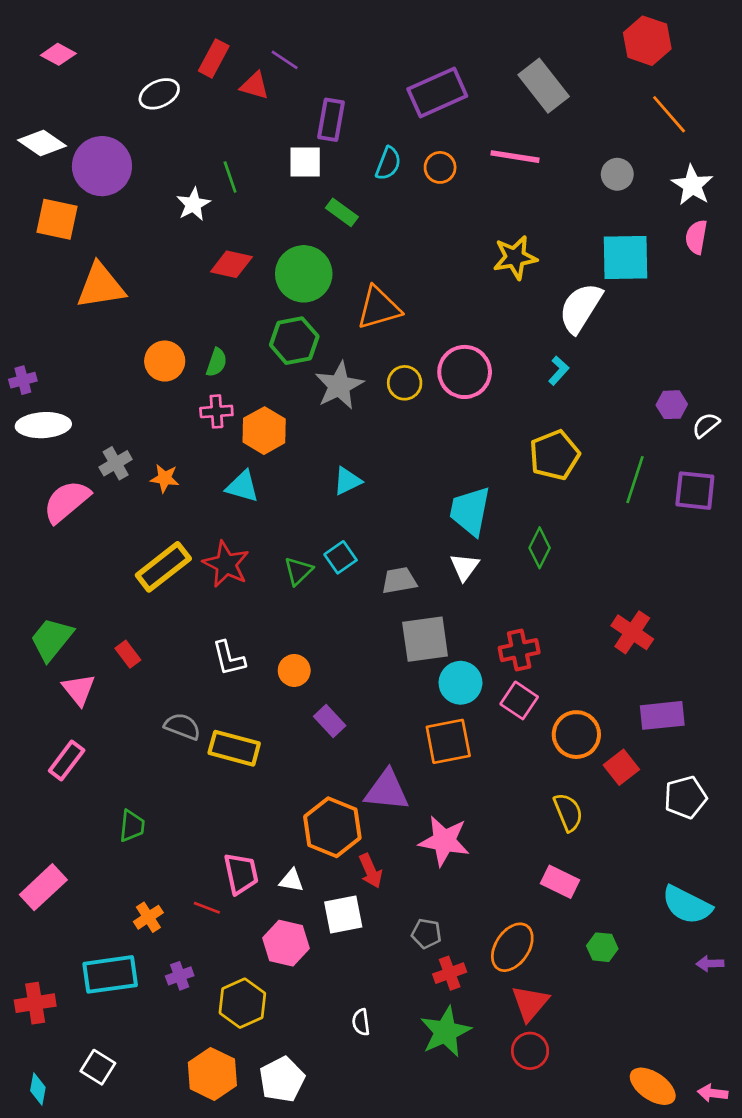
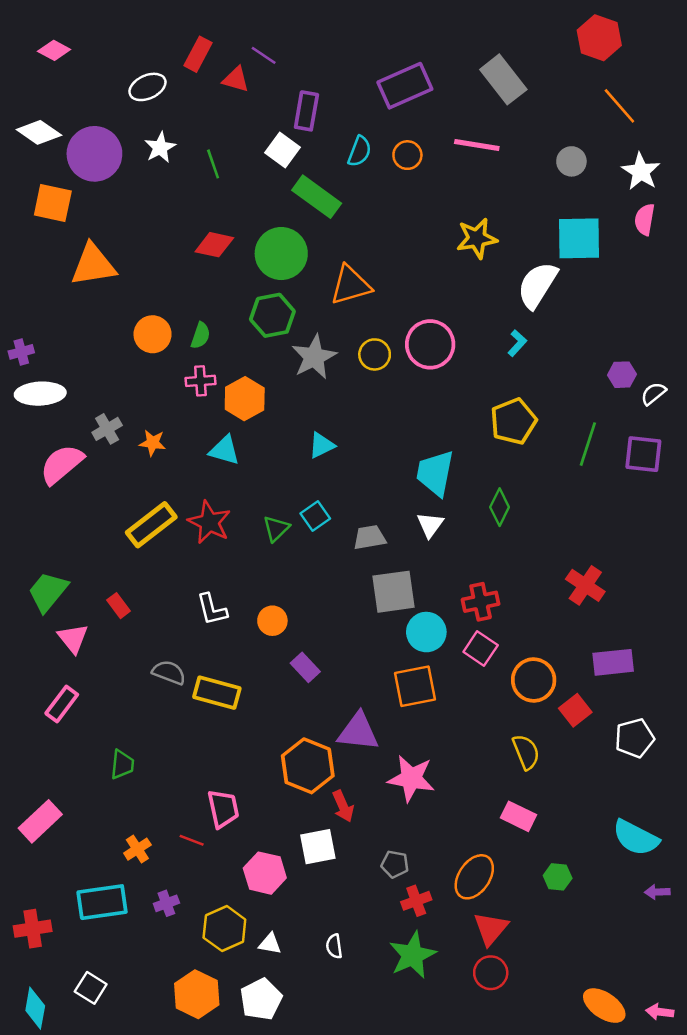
white square: (305, 162) -> (282, 150), turned 36
white star: (193, 204) -> (160, 148), moved
green rectangle: (342, 212) -> (317, 197), size x1.6
white triangle: (291, 880) -> (270, 944), moved
cyan diamond: (38, 1089) -> (35, 1008), size x1.4

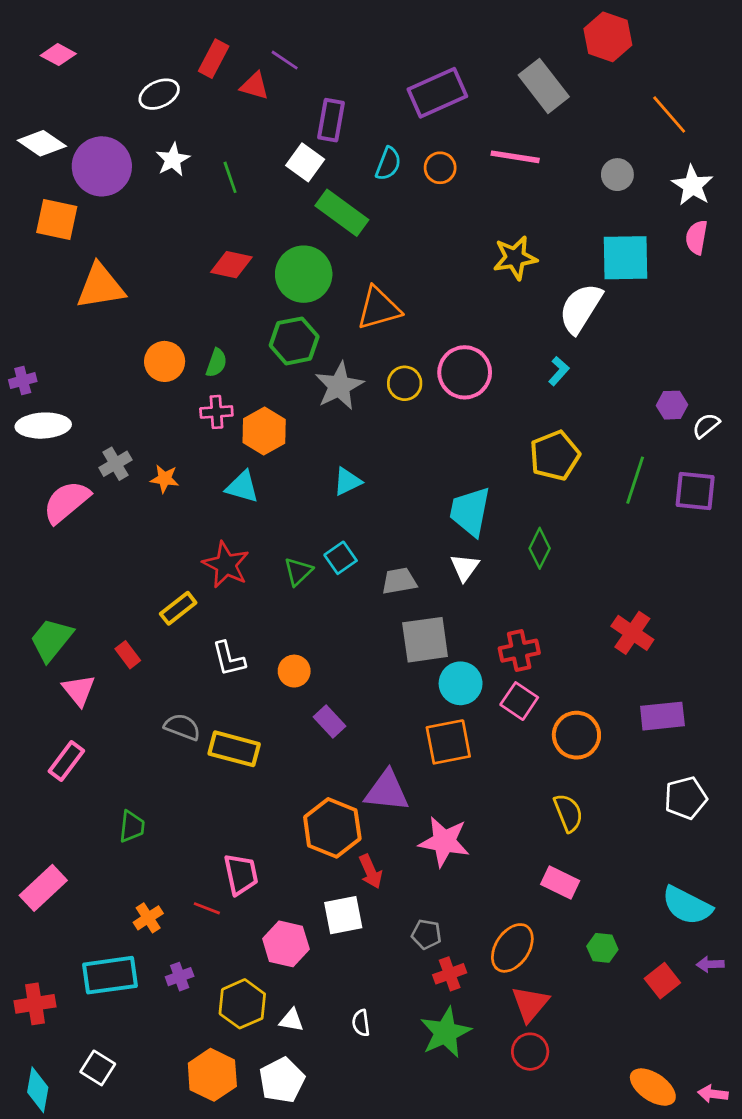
red hexagon: (599, 38) -> (608, 37), moved
yellow rectangle: (151, 525) -> (178, 608), moved, size x0.7
red square: (575, 710) -> (662, 981), moved

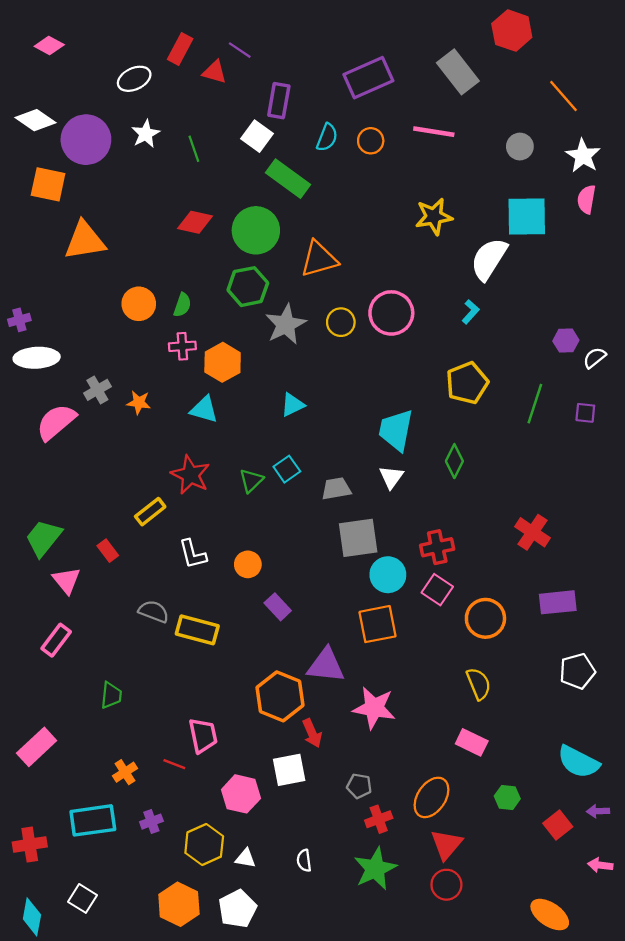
purple square: (695, 491) -> (585, 413), size x0.6
pink arrow: (713, 1094) -> (600, 865), moved

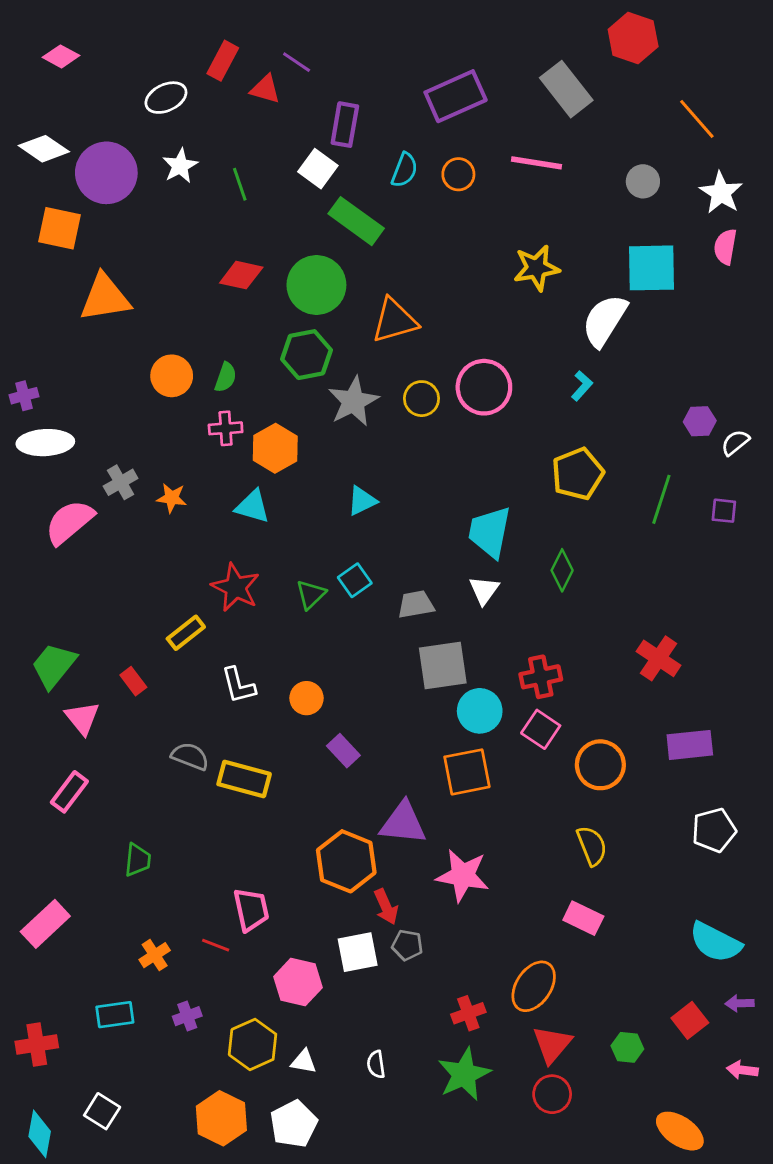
gray pentagon: (359, 786) -> (407, 945), moved
green hexagon: (507, 797) -> (627, 1047), moved
cyan rectangle: (93, 820) -> (115, 1015), size x0.7

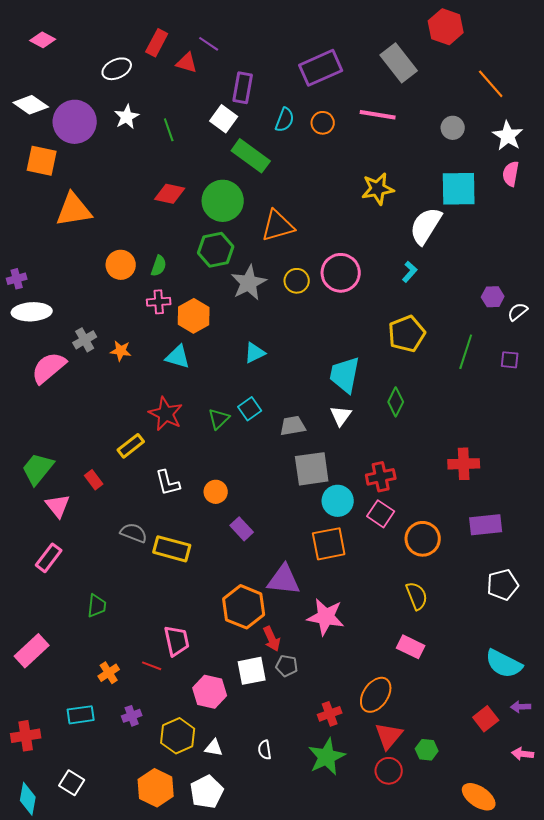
red cross: (659, 658) -> (464, 464), turned -36
green hexagon: (627, 1047) -> (427, 750), moved

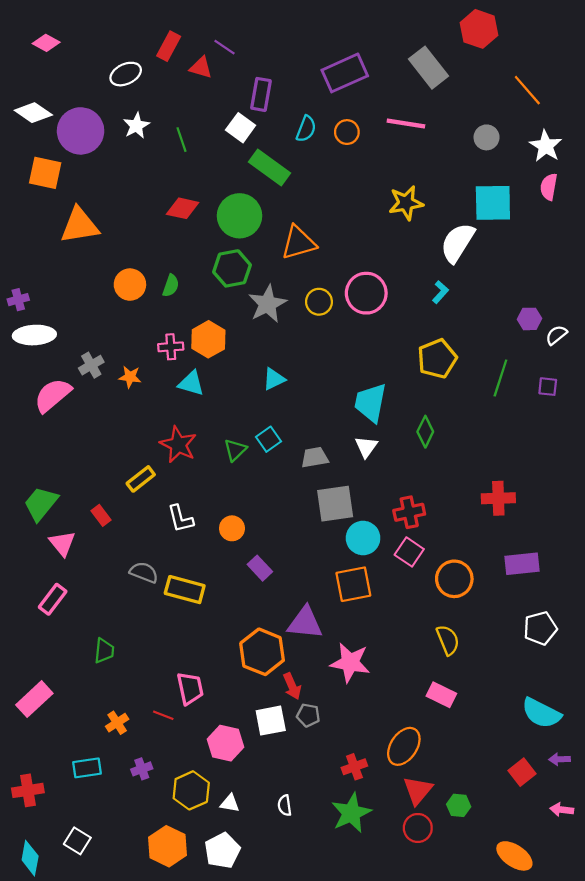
pink cross: (159, 302) -> (171, 347), moved

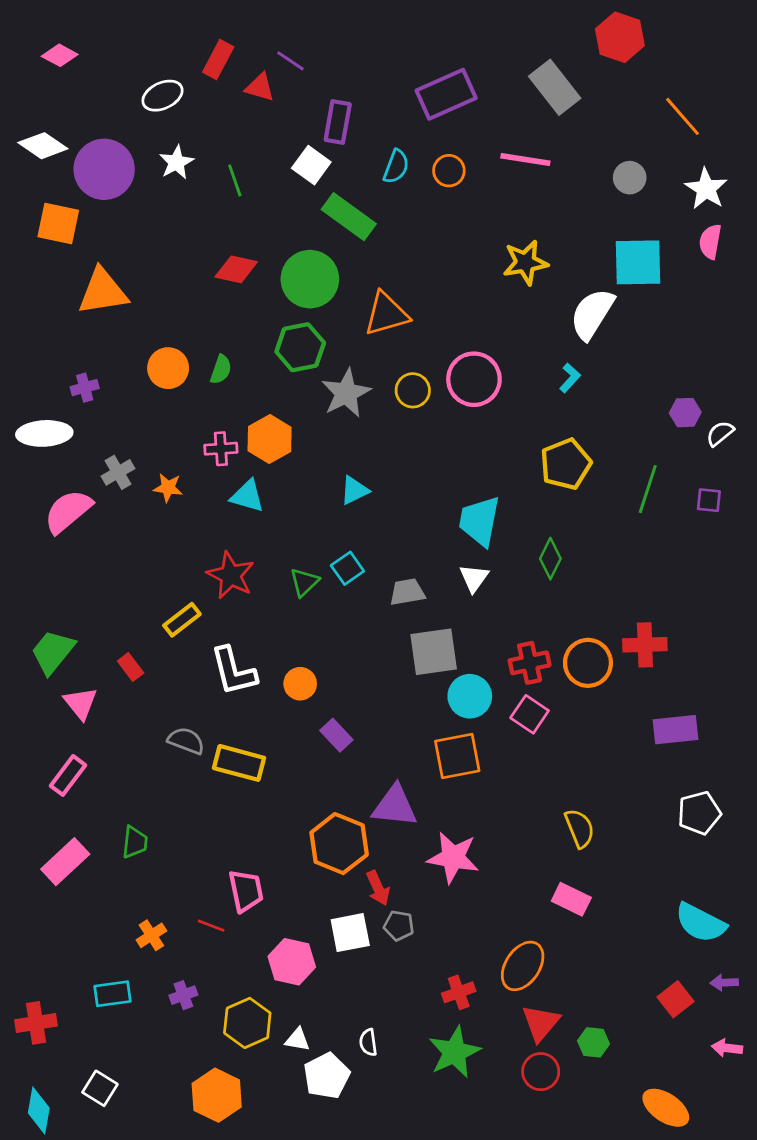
purple cross: (18, 300) -> (85, 388), moved
white L-shape: (180, 519) -> (233, 671), size x1.4
orange circle: (454, 579) -> (588, 663), moved
pink rectangle: (34, 699) -> (65, 862), moved
white pentagon: (222, 851) -> (327, 1076), moved

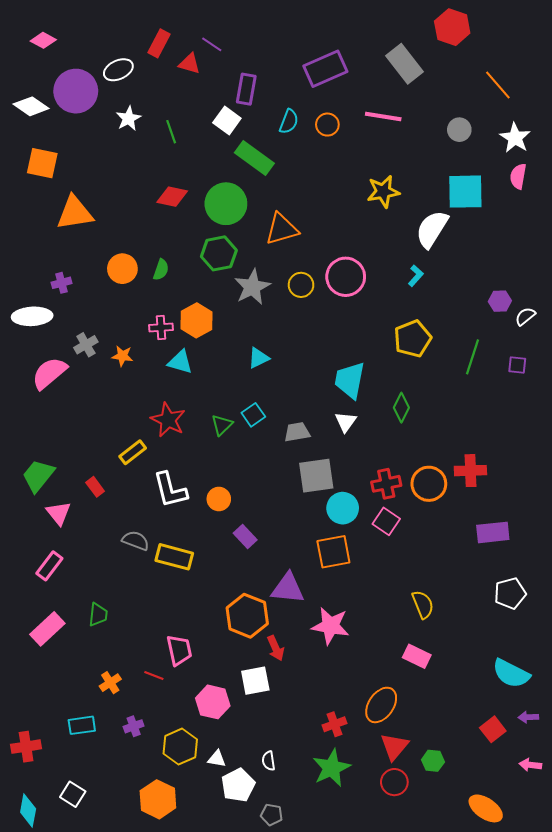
purple circle: (104, 169) -> (76, 91), moved
gray pentagon: (399, 926) -> (272, 815), moved

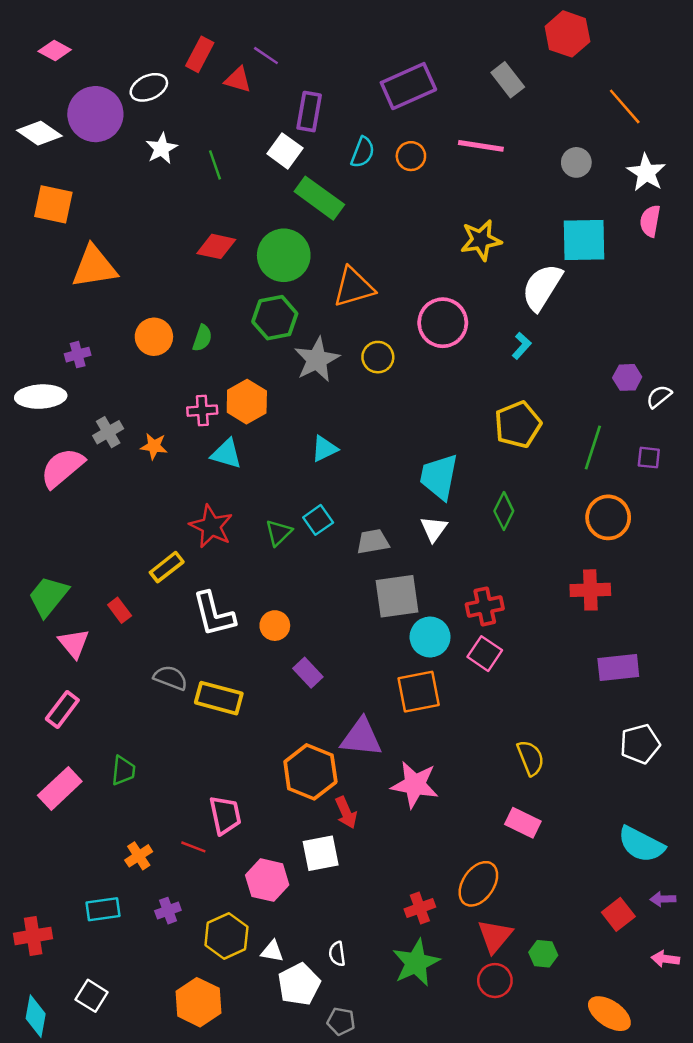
gray rectangle: (405, 64) -> (508, 80), size x0.7
pink circle: (346, 277) -> (443, 323), moved
orange circle: (429, 484) -> (608, 517), moved

